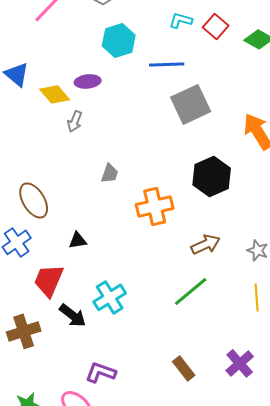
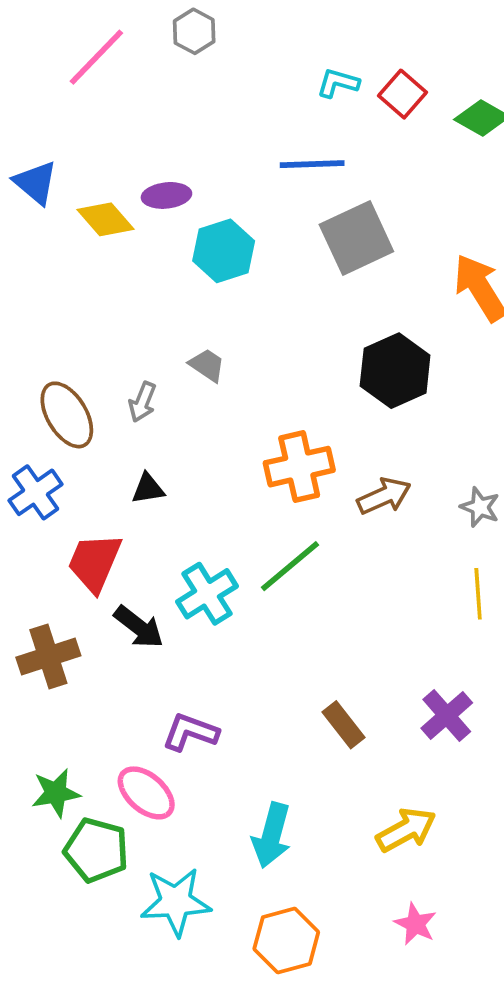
cyan hexagon: (119, 40) -> (224, 251), moved
gray arrow: (75, 121) -> (142, 402), moved
gray trapezoid: (110, 173) -> (207, 365), turned -75
orange cross: (155, 206) -> (299, 467), moved
green line: (191, 291) -> (290, 566), moved

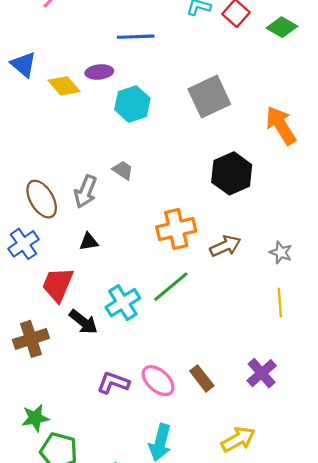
blue line: (312, 164) -> (136, 37), moved
gray arrow: (142, 402) -> (85, 192), size x1.4
pink ellipse: (146, 793) -> (158, 381), moved

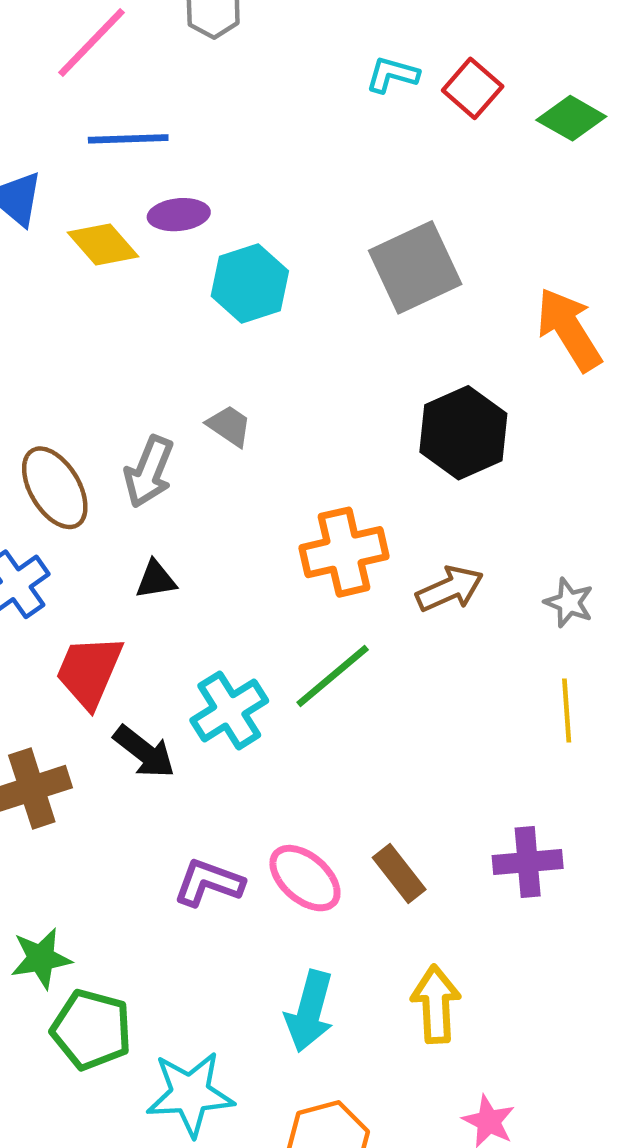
blue line: (136, 37) -> (128, 139), moved
purple cross: (262, 373) -> (528, 862), turned 36
yellow arrow: (238, 439) -> (436, 1004), moved, turned -64

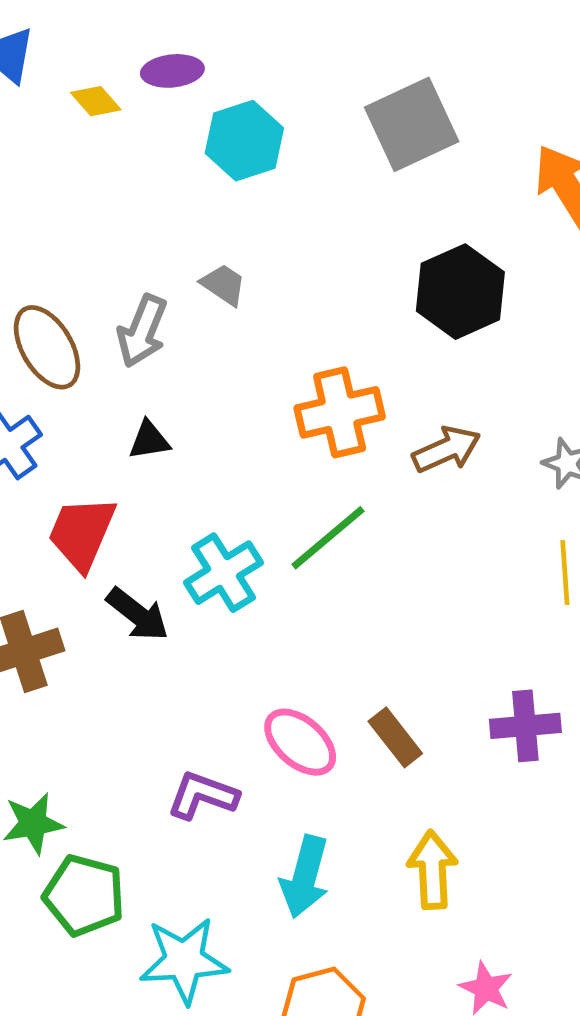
yellow diamond: (103, 244) -> (96, 101), size x0.7
purple L-shape: (209, 883) -> (203, 796), moved

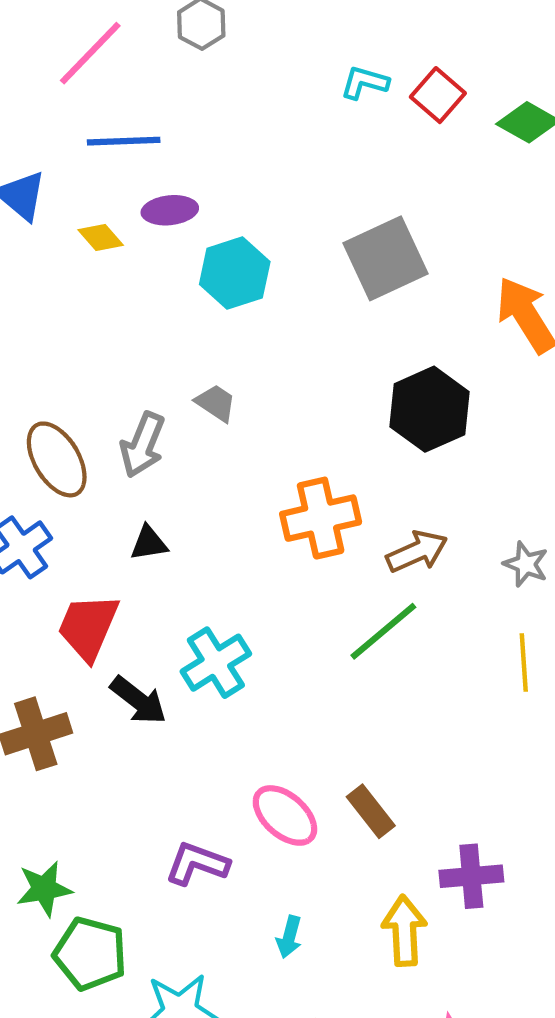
green line: (328, 538) -> (383, 631), moved
purple cross: (525, 726) -> (471, 876), moved
cyan arrow: (305, 877) -> (289, 937), size x0.6

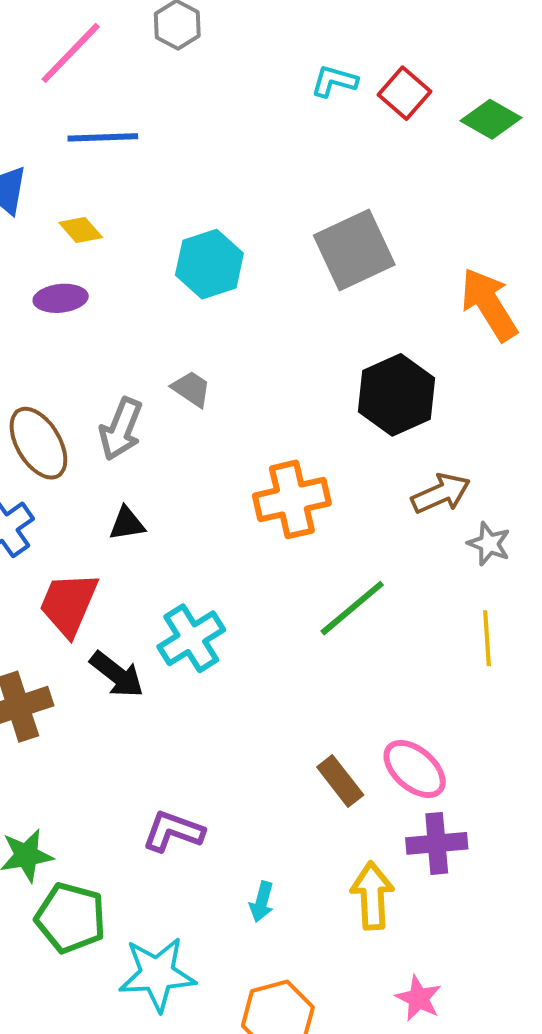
purple ellipse: (170, 210) -> (61, 298), moved
brown arrow: (417, 552) -> (441, 493), moved
pink ellipse: (285, 815) -> (415, 769), moved

